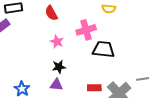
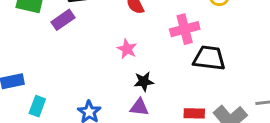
pink star: (57, 42) -> (127, 49), moved

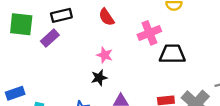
black star: (144, 81) -> (99, 78), moved

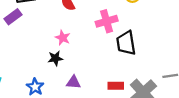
black trapezoid: (172, 54) -> (126, 43), turned -105

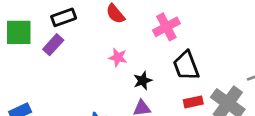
black trapezoid: (126, 43) -> (186, 66), moved
black star: (55, 58) -> (143, 81), moved

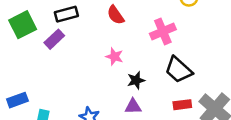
green square: (19, 32) -> (23, 25), turned -32
black trapezoid: (186, 66) -> (178, 70), turned -32

